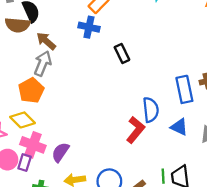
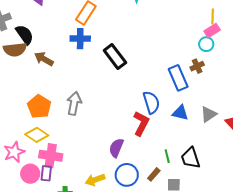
black rectangle: (122, 53) -> (115, 56), size x1.4
gray arrow: (43, 63) -> (74, 103), moved
purple semicircle: (60, 152) -> (116, 148), moved
green line: (163, 176) -> (167, 156), moved

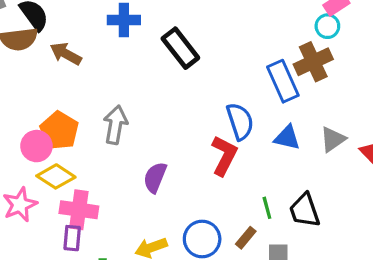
brown cross: (197, 66) -> (313, 62), size x1.6
purple semicircle: (116, 148) -> (155, 177), moved
pink circle: (30, 174) -> (36, 146), moved

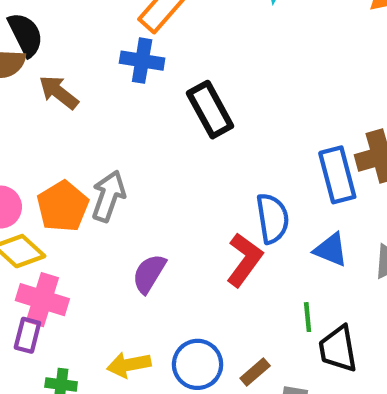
orange pentagon: (59, 131) -> (63, 206), moved
green line: (267, 208) -> (308, 317), moved

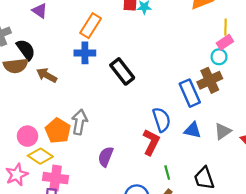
green line: (308, 317) -> (167, 172), moved

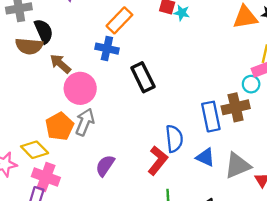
gray triangle: (223, 131) -> (238, 166), size x1.4
pink circle: (27, 136) -> (80, 88), moved, size x1.4

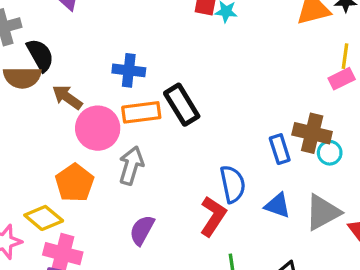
orange rectangle: (119, 20) -> (141, 112), moved, turned 44
cyan circle: (251, 84) -> (330, 153), moved
brown cross: (236, 107) -> (312, 133), turned 32
blue rectangle: (211, 117) -> (280, 149), size x0.7
gray arrow: (85, 122) -> (131, 166), moved

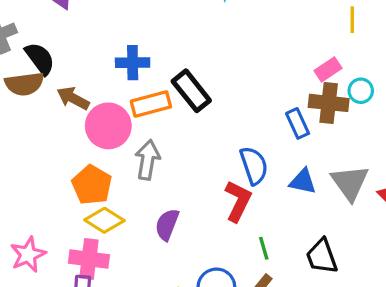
pink rectangle: (342, 79) -> (328, 69), moved
cyan circle: (330, 153) -> (361, 91), moved
gray triangle: (323, 212) -> (350, 183), turned -30
yellow diamond: (44, 218) -> (104, 220), moved

